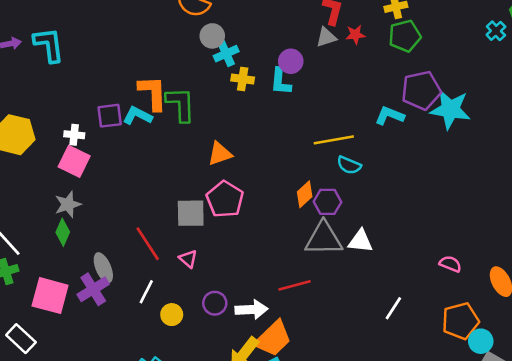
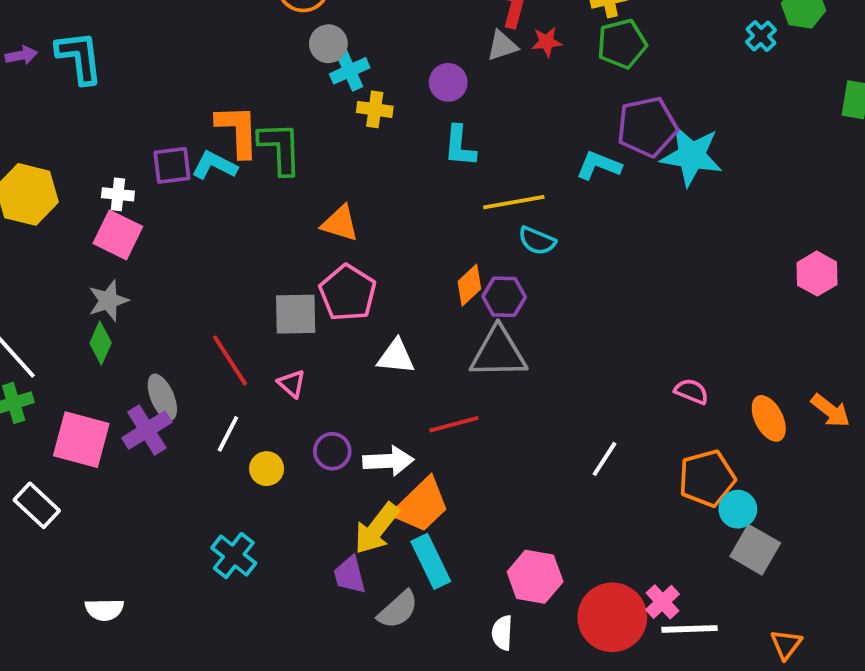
cyan L-shape: (281, 82) -> (460, 146), moved
orange triangle: (220, 154) -> (340, 223), turned 36
white triangle: (360, 241) -> (396, 357), moved

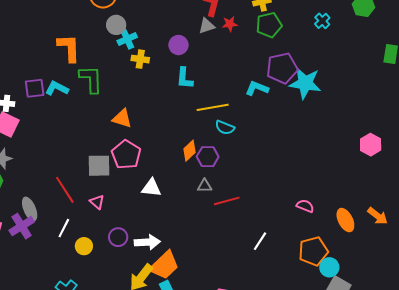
cyan cross: (761, 36) -> (322, 21), moved
orange L-shape: (238, 131) -> (69, 48), moved
gray triangle: (498, 353) -> (205, 186), size x0.5
red line: (454, 424) -> (227, 201), moved

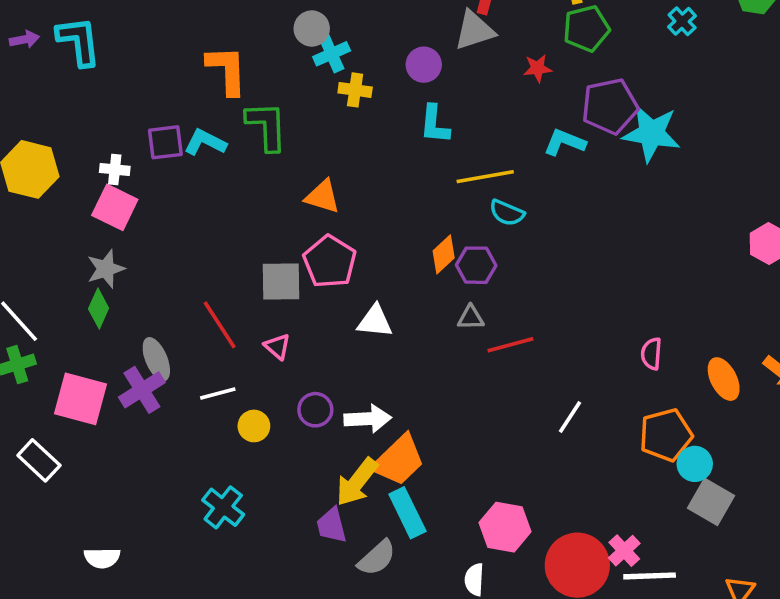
red star: (230, 24) -> (538, 68), moved
gray triangle: (207, 26) -> (474, 30), size x1.4
pink semicircle: (305, 206) -> (651, 354), turned -108
white line: (64, 228) -> (218, 393), turned 48

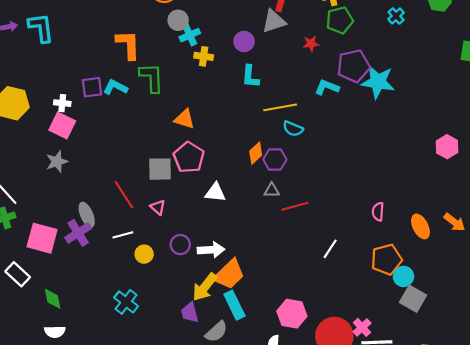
green diamond: (99, 309) -> (53, 299), moved, turned -35

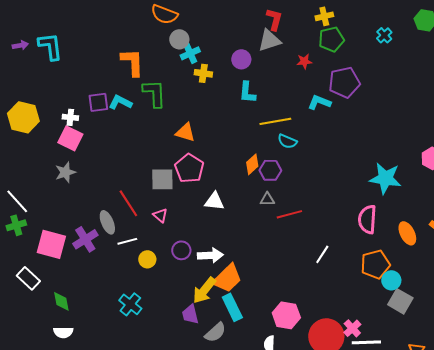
cyan star: (378, 82) -> (385, 178), moved
pink semicircle: (378, 212) -> (367, 219), size x1.6
gray ellipse: (87, 215) -> (107, 222), moved

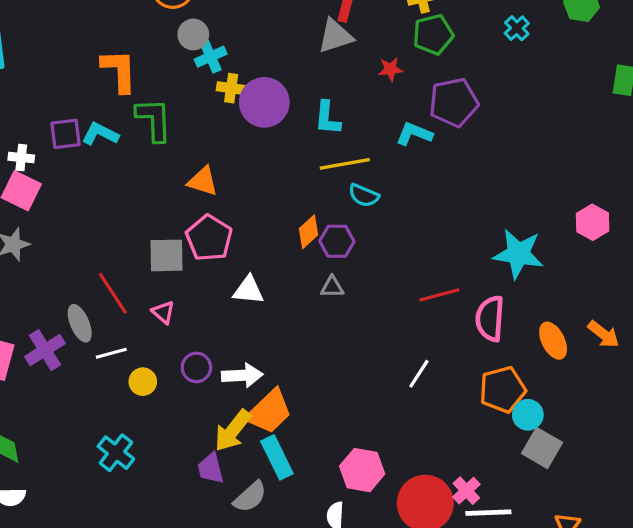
purple circle: (241, 59) -> (264, 102), moved, size x1.6
cyan L-shape: (247, 92) -> (327, 118), moved
red line: (289, 214) -> (439, 295), moved

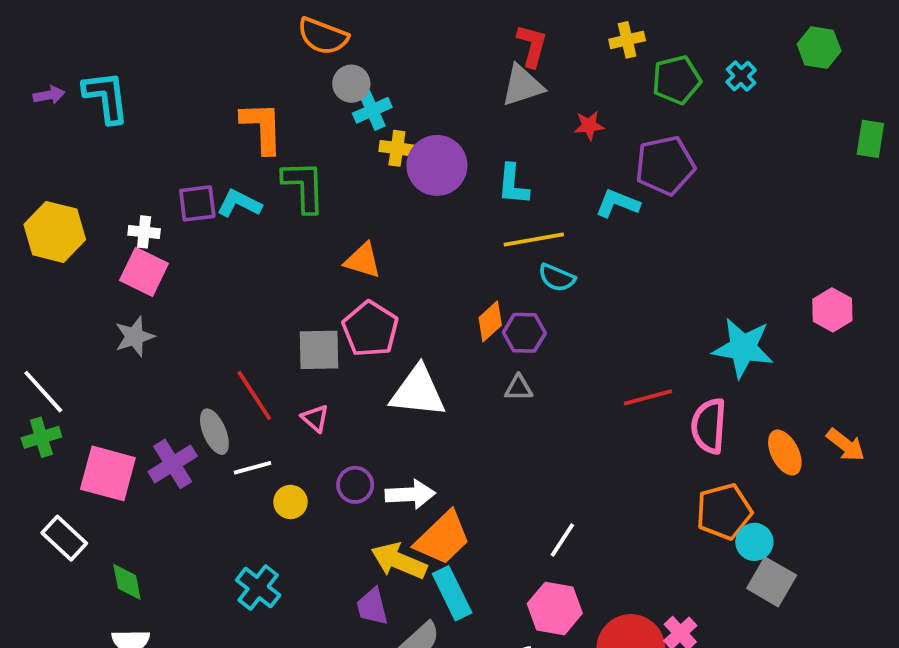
green pentagon: (433, 34) -> (676, 80), moved
white triangle: (249, 290) -> (418, 392), size x1.5
white line: (419, 374) -> (562, 540), moved
yellow arrow: (233, 431) -> (399, 561), turned 75

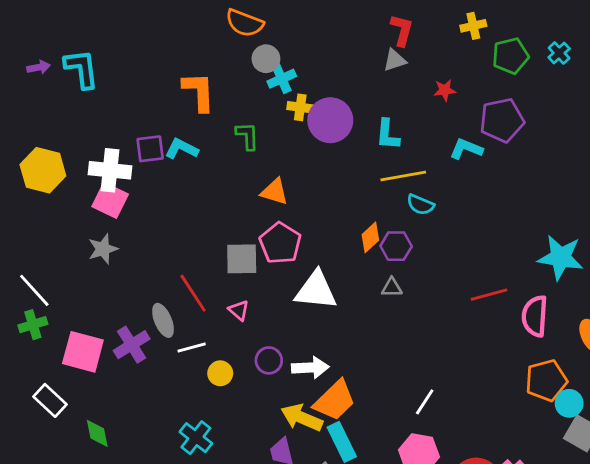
gray triangle: (522, 86) -> (395, 60), size x0.7
green L-shape: (304, 186) -> (247, 136), moved, size x0.7
white cross: (144, 232) -> (110, 170), size x1.8

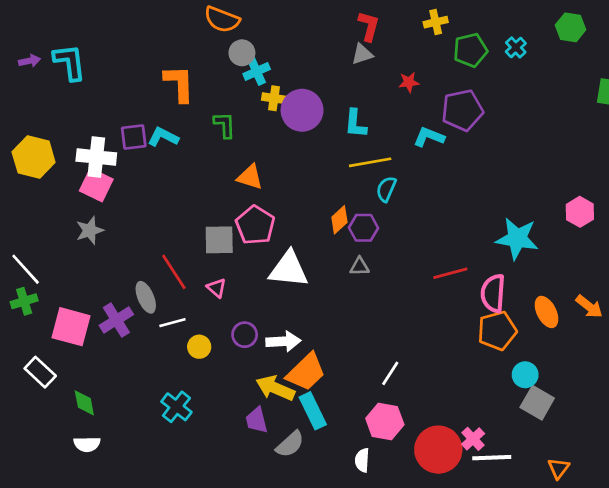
cyan semicircle: (420, 205) -> (386, 189), turned 90
orange pentagon: (546, 380) -> (497, 331), moved

